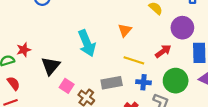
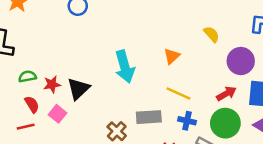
red star: (24, 50) -> (52, 84), moved
red arrow: (163, 51) -> (226, 94), moved
pink square: (67, 86) -> (58, 114), moved

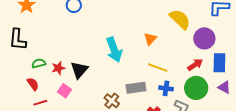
yellow semicircle: (211, 34) -> (180, 19), size x1.6
red semicircle: (32, 104) -> (33, 84), moved

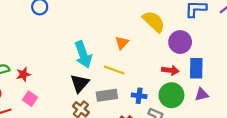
red arrow: (195, 65) -> (170, 70), turned 42
yellow line: (158, 68) -> (114, 70), moved
black triangle: (79, 70) -> (80, 83), moved
purple triangle: (224, 87) -> (202, 94), turned -40

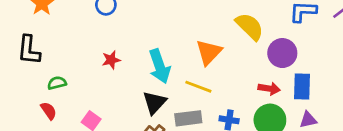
orange triangle: (122, 43) -> (209, 52), size x1.5
red star: (23, 74) -> (111, 60), moved

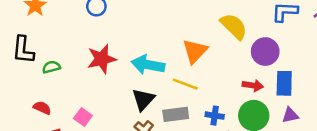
red star: (111, 60) -> (102, 59), size x1.6
cyan arrow: (160, 66) -> (148, 65), turned 120
green semicircle: (57, 83) -> (51, 67), moved
red semicircle: (49, 111) -> (42, 108), turned -30

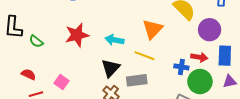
cyan arrow: (148, 65) -> (114, 40), size x0.7
green semicircle: (51, 67) -> (36, 41), turned -128
blue cross: (215, 116) -> (181, 67), moved

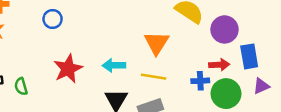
green semicircle: (36, 41) -> (21, 86), turned 48

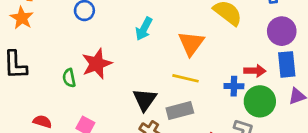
purple circle: (225, 29) -> (282, 31), moved
cyan arrow: (114, 65) -> (144, 29), moved, turned -65
green semicircle: (21, 86) -> (69, 78), moved

